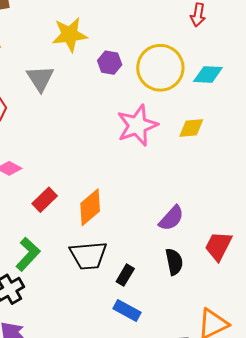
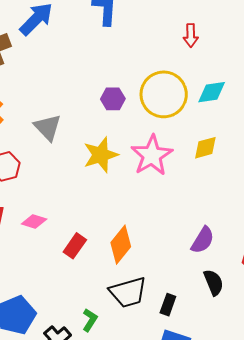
yellow star: (70, 35) -> (101, 155), moved
green L-shape: (28, 254) -> (90, 320), moved, size x0.7

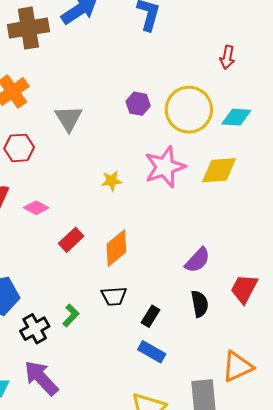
yellow diamond: (205, 148) -> (219, 170), size x1.4
yellow star: (101, 155) -> (111, 181), moved, size x0.6
black trapezoid: (128, 292) -> (114, 296), size x0.7

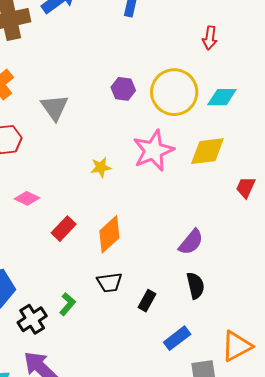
red trapezoid: (244, 289) -> (246, 187), moved, size x0.7
blue rectangle: (152, 352) -> (177, 338), moved, turned -64

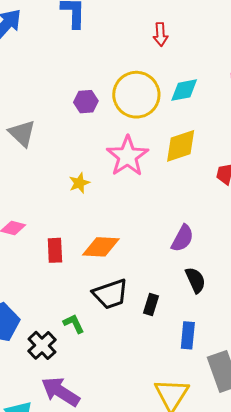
red rectangle: (64, 229) -> (55, 250), turned -35
orange diamond: (109, 234) -> (101, 247), turned 57
black trapezoid: (109, 282) -> (110, 294), size x1.4
green L-shape: (67, 304) -> (74, 324), turned -55
blue rectangle: (177, 338) -> (188, 335), turned -36

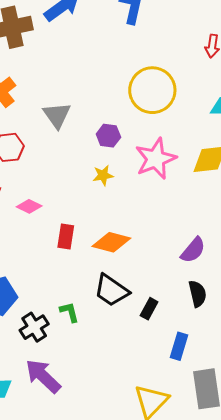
yellow circle: (136, 95) -> (152, 90), moved
purple hexagon: (86, 102) -> (108, 136), moved
black trapezoid: (110, 294) -> (111, 290), turned 42

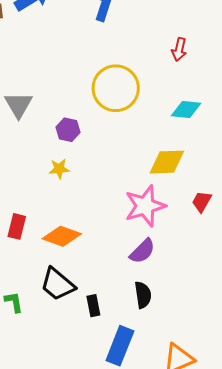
pink star: (156, 159) -> (145, 206), moved
black rectangle: (149, 309) -> (93, 306), turned -45
blue rectangle: (179, 346) -> (120, 346), size x1.4

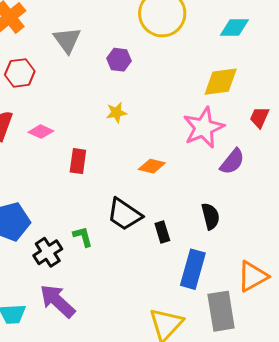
yellow star: (59, 169) -> (116, 113), moved
orange diamond: (62, 236) -> (152, 166), moved, size x0.7
purple semicircle: (142, 251) -> (232, 162), moved

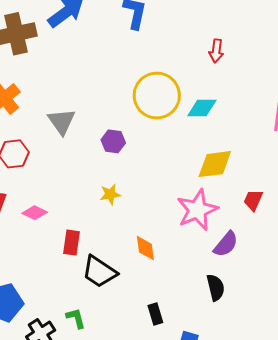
cyan diamond: (234, 27) -> (202, 108), moved
orange diamond: (152, 166) -> (145, 248), turned 68
black trapezoid: (124, 214) -> (99, 272), moved
black semicircle: (211, 216) -> (216, 287), moved

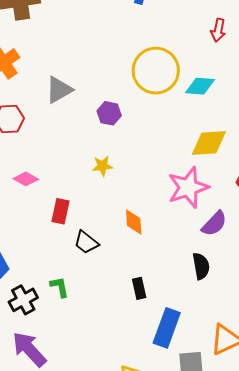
gray triangle: (62, 121) -> (59, 90), turned 32
black trapezoid: (99, 272) -> (86, 242), size x0.7

